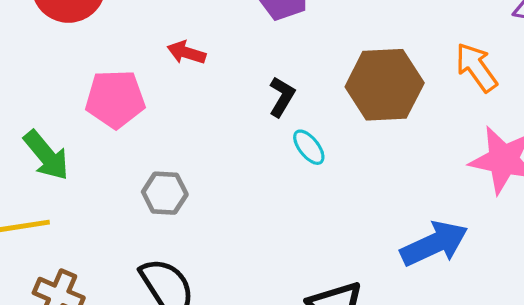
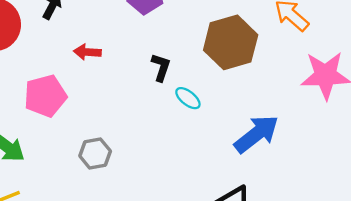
blue arrow: (434, 244) -> (257, 134), moved

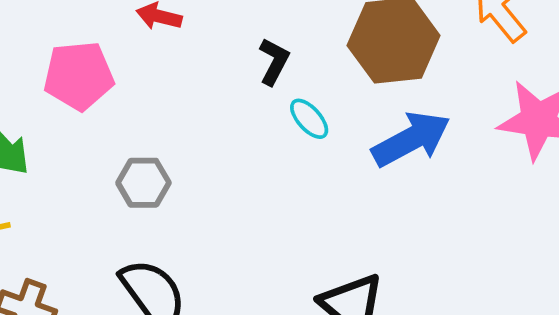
blue arrow: (257, 134) -> (411, 139), moved

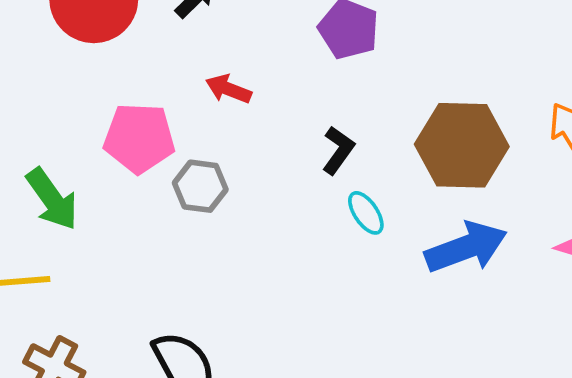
gray hexagon: (143, 183) -> (200, 186), moved

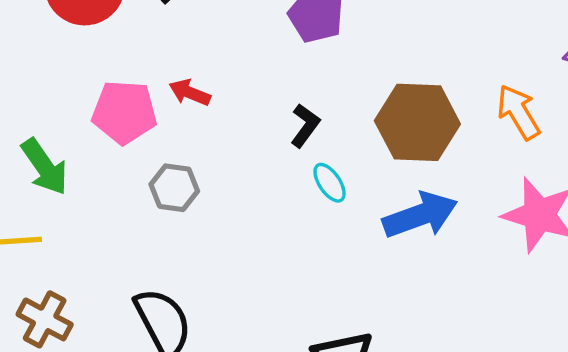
red arrow: (228, 89) -> (190, 93), moved
gray hexagon: (200, 186) -> (174, 188), moved

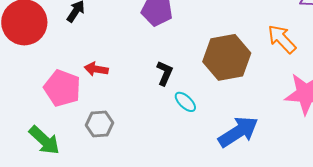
pink pentagon: (124, 112) -> (62, 88), turned 30
green arrow: (45, 167) -> (44, 140), moved
blue arrow: (420, 215) -> (238, 132), moved

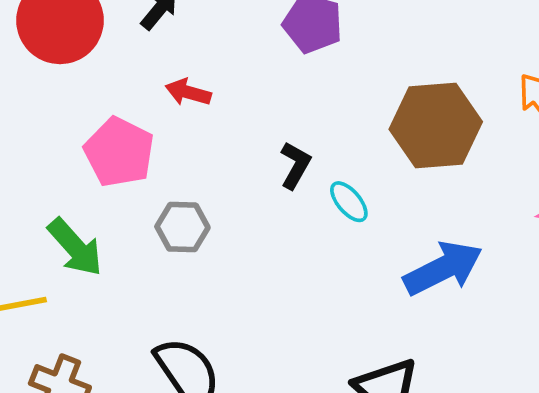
red arrow: (96, 69) -> (188, 92), moved
black L-shape: (165, 73) -> (295, 165), moved

